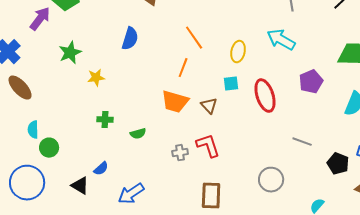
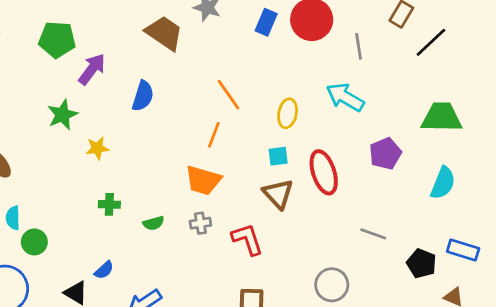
purple arrow: (40, 19) -> (92, 69), moved
brown triangle: (209, 106) -> (278, 194), moved, size x1.4
gray cross: (180, 153) -> (200, 223), moved

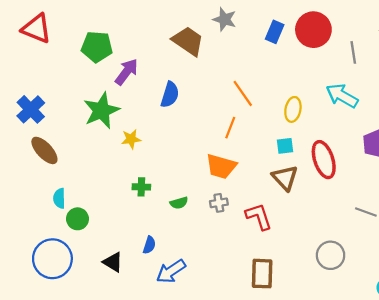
green star: (62, 115) -> (101, 111), size x1.4
blue semicircle: (104, 270) -> (149, 245), moved, turned -30

